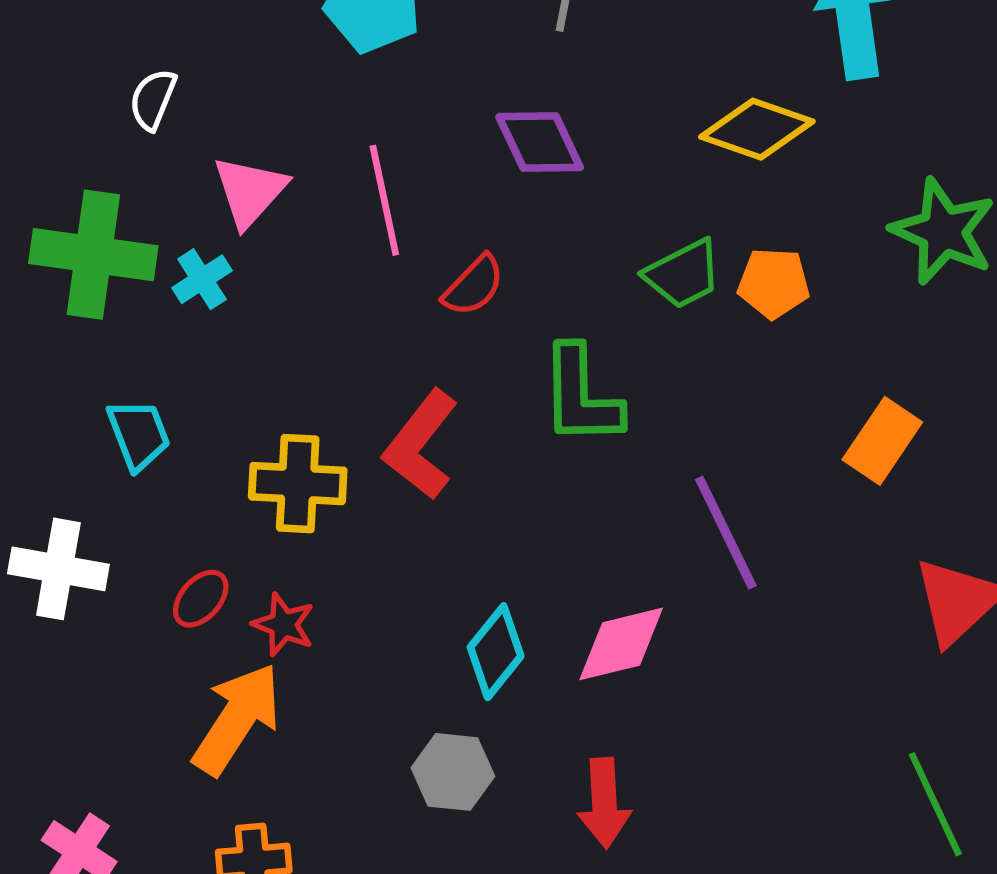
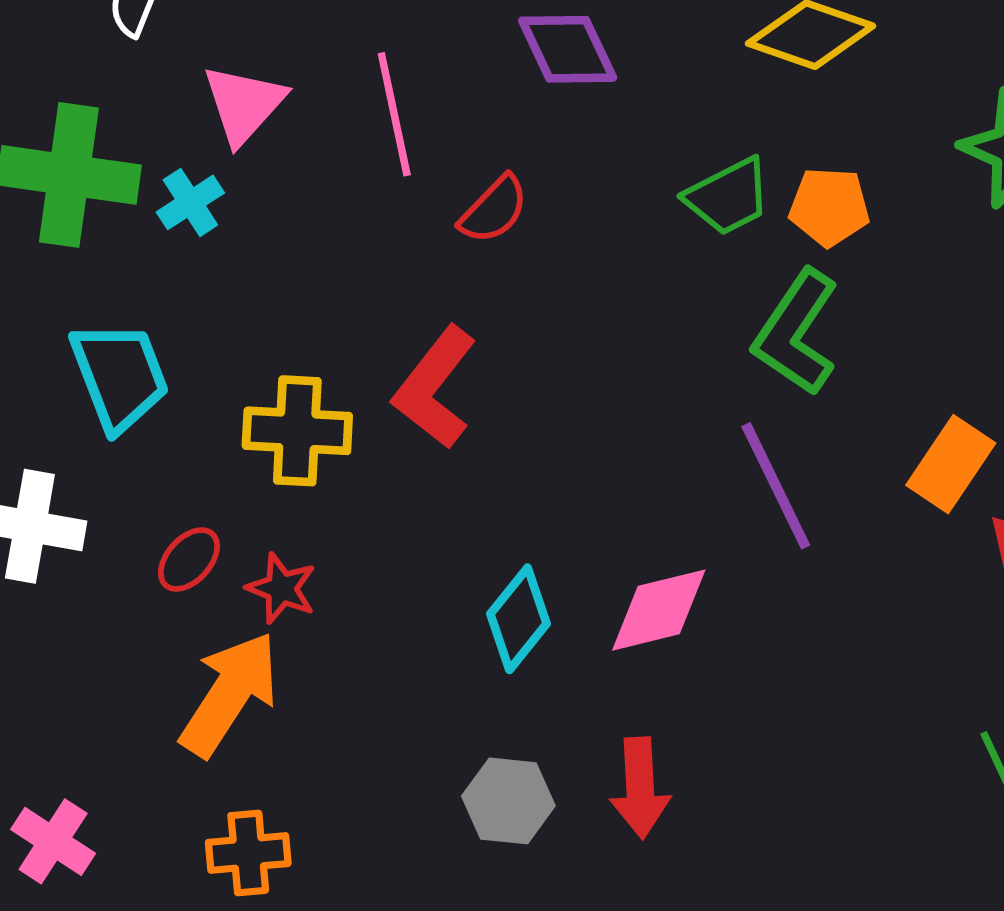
green L-shape: (581, 396) -> (796, 333), moved, turned 35
cyan trapezoid: (139, 434) -> (120, 376), size x1.4
orange rectangle: (882, 441) -> (951, 464), moved
gray hexagon: (453, 772) -> (508, 801), moved

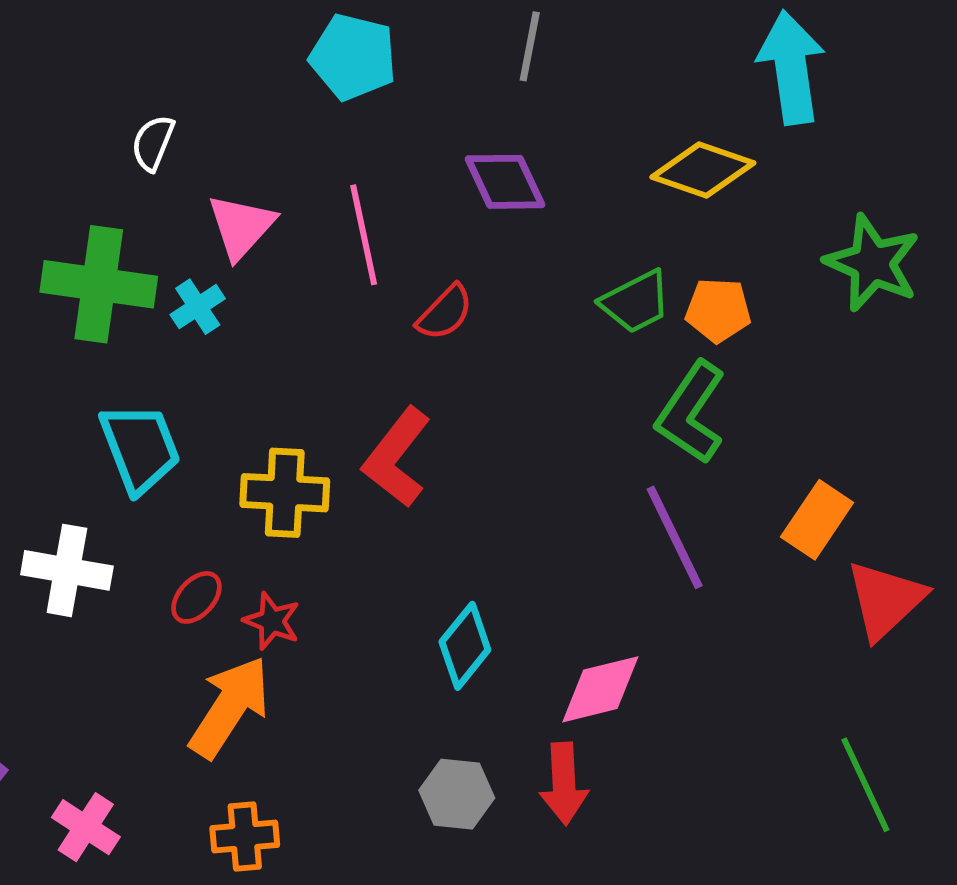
pink diamond: (659, 610) -> (600, 689), moved

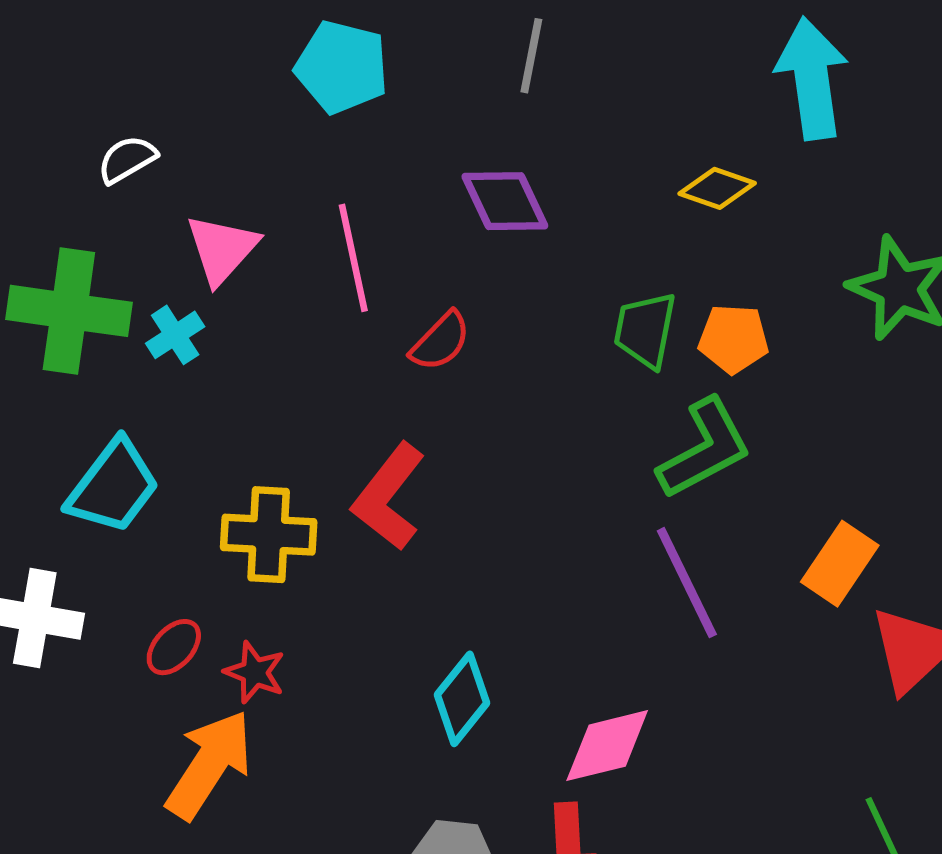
white semicircle: (153, 143) -> (127, 159), turned 38
yellow diamond: (703, 170) -> (717, 188), size x0.7
green trapezoid: (636, 302) -> (645, 330), turned 128
green L-shape: (691, 413) -> (704, 449), turned -152
cyan trapezoid: (140, 448) -> (113, 487), turned 58

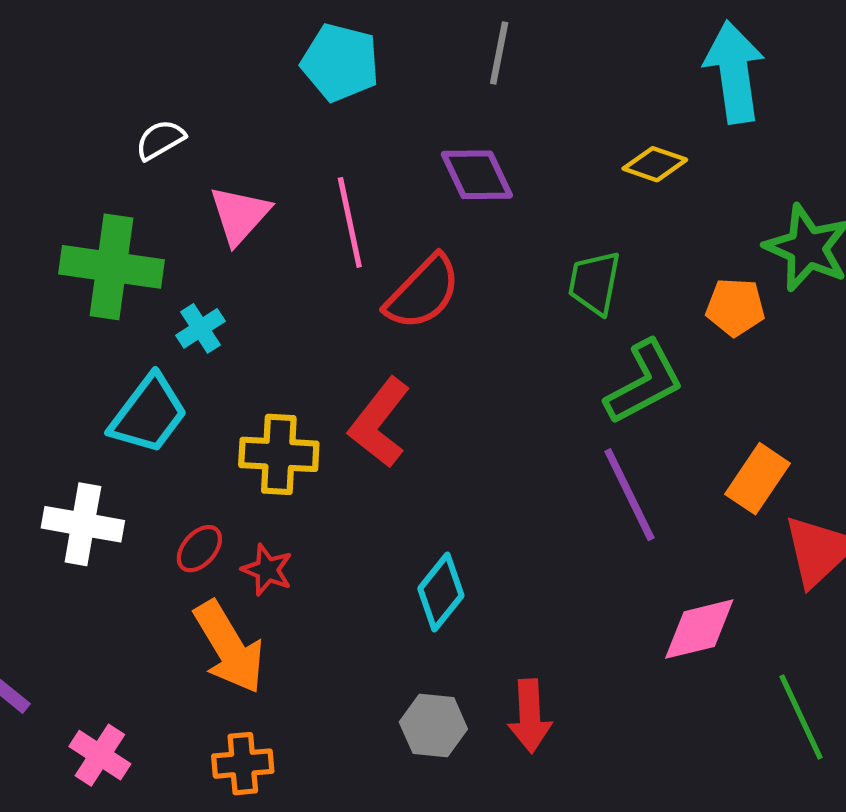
cyan cross: (175, 335) -> (200, 328), moved
orange pentagon: (734, 339) -> (735, 307), moved
red semicircle: (440, 341) -> (423, 292), size x1.5
pink diamond: (607, 746) -> (699, 629), moved
orange arrow: (209, 765) -> (229, 647), turned 116

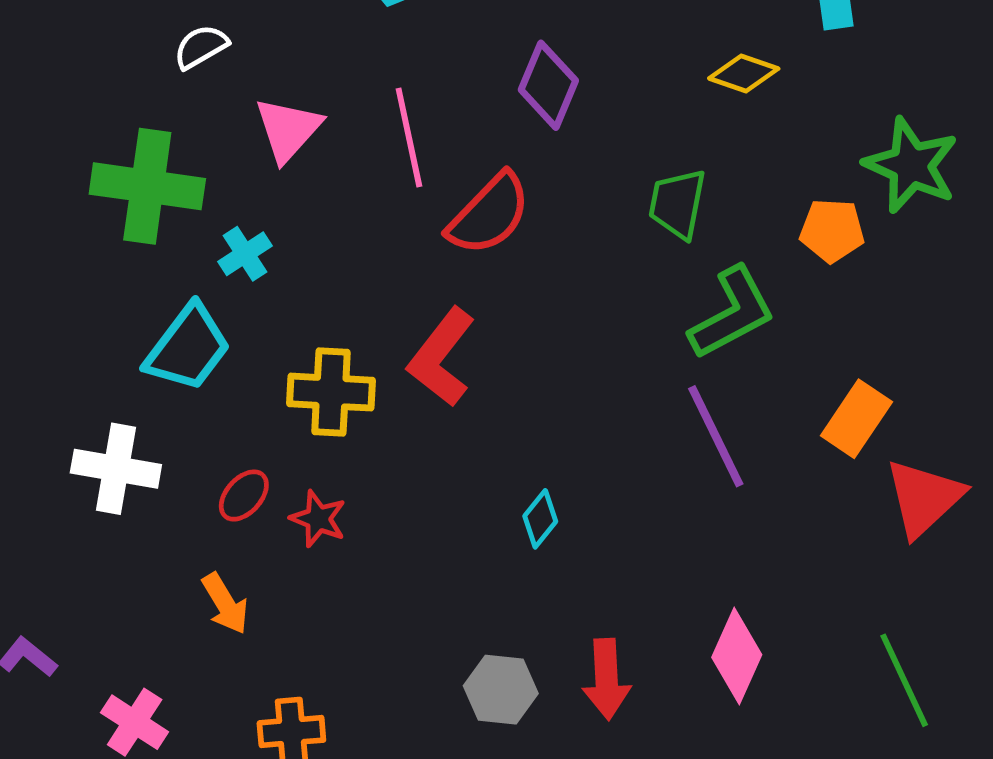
purple diamond: (477, 175) -> (548, 85), turned 48
cyan diamond: (441, 592) -> (540, 519), moved, size x0.7
pink diamond: (699, 629) -> (737, 656), moved, turned -52
orange arrow: (229, 647) -> (225, 604), moved, size x0.6

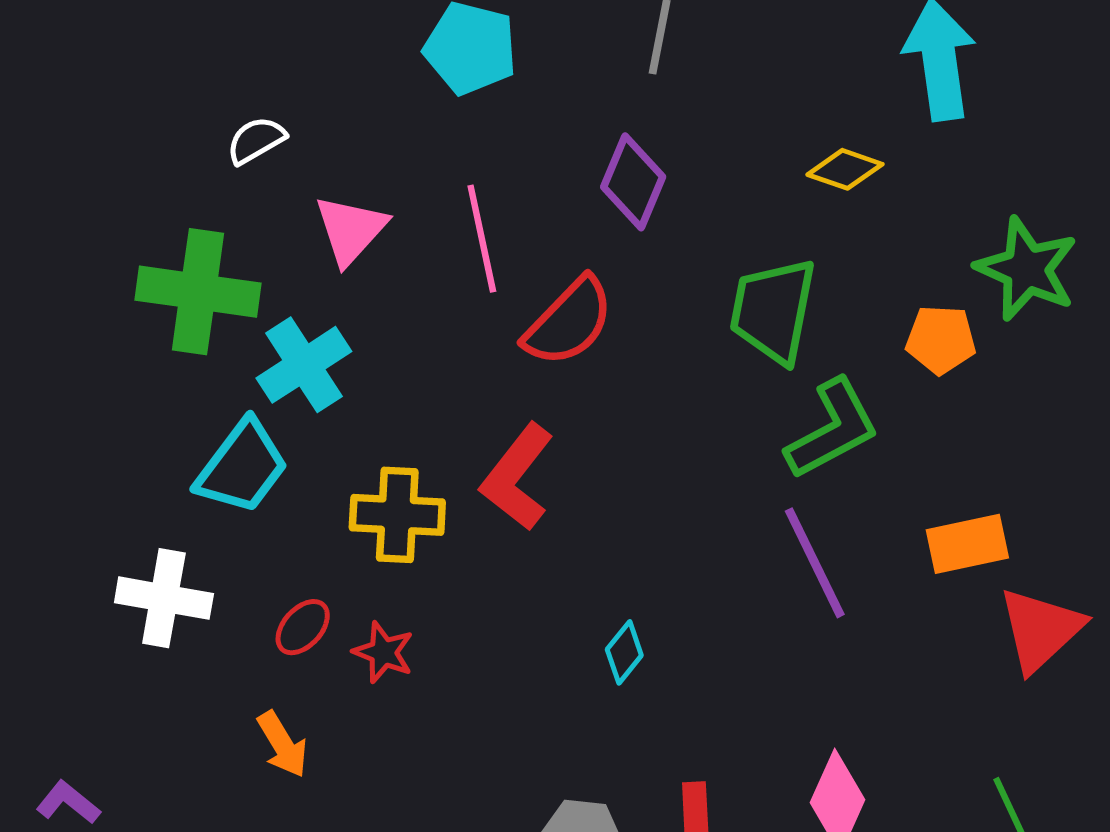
green trapezoid: (677, 204) -> (773, 311), size x1.4
cyan cross: (245, 254) -> (304, 365), size x1.6
orange rectangle: (856, 419) -> (967, 544), turned 44

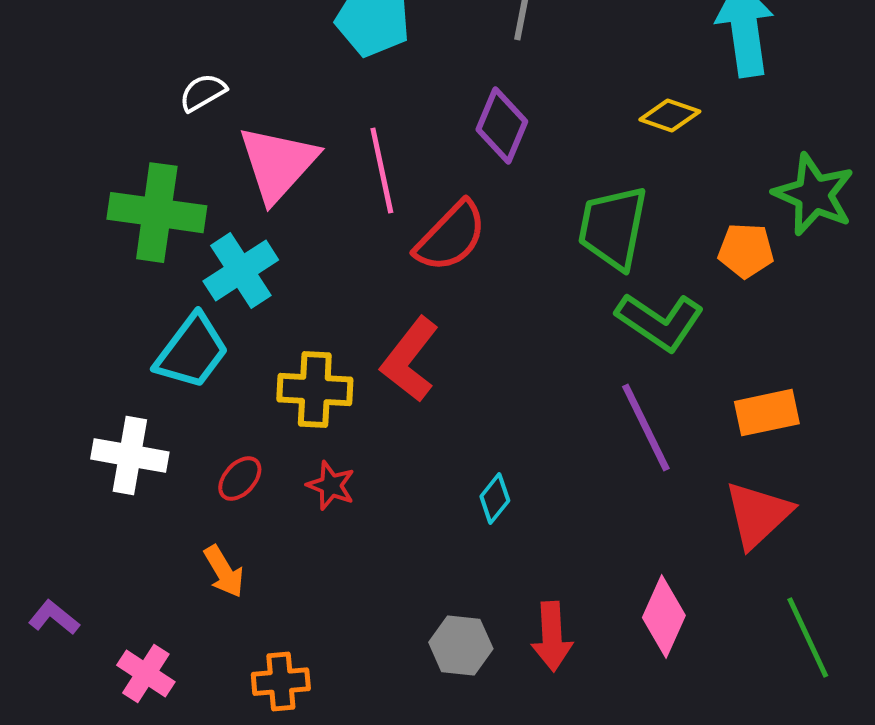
pink triangle: (351, 230) -> (278, 164), size x1.4
green L-shape: (832, 429) -> (660, 322), turned 62
red triangle: (1040, 630) -> (758, 515), moved
red star: (383, 652) -> (331, 486), moved

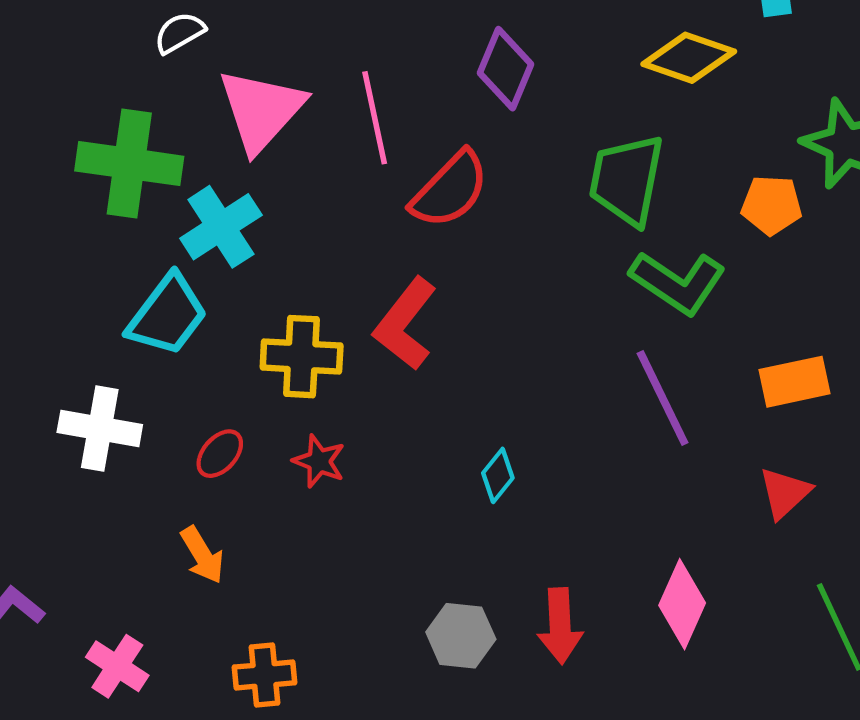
yellow diamond: (670, 116) -> (689, 58), size x1.4
red triangle: (758, 515) -> (785, 493), size x0.7

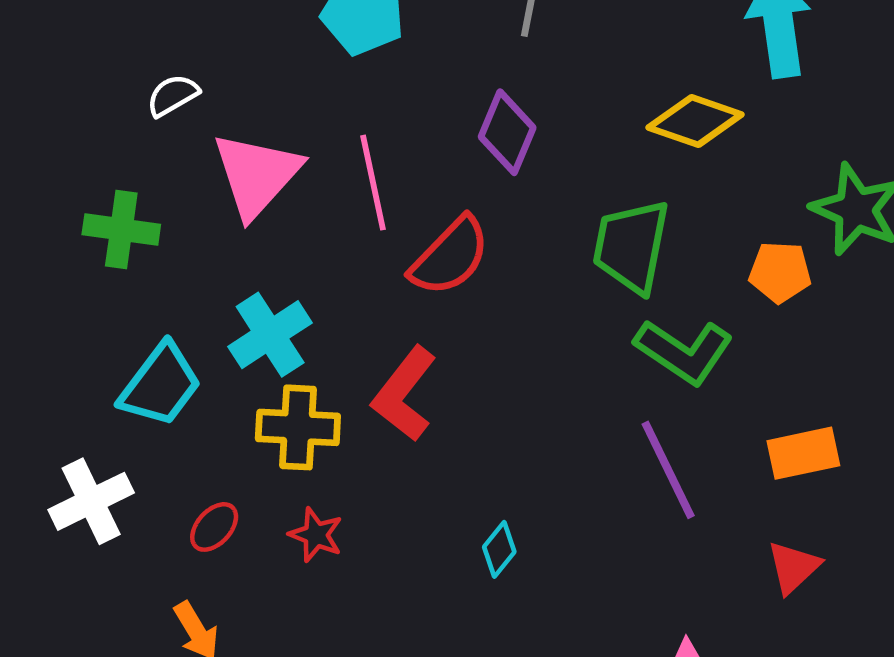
green cross: (129, 164) -> (121, 230), size x0.7
cyan cross: (221, 227) -> (270, 335), moved
white cross: (100, 429) -> (91, 501), turned -36

